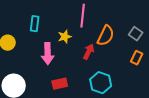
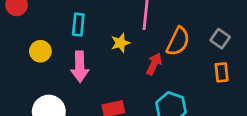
pink arrow: (48, 54) -> (80, 67), moved
orange rectangle: (137, 58) -> (222, 72), turned -32

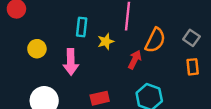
cyan rectangle: (78, 25) -> (82, 27), moved

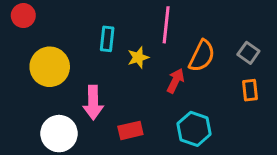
yellow circle: (37, 49) -> (50, 67), size x1.6
pink arrow: (71, 62) -> (93, 102), moved

